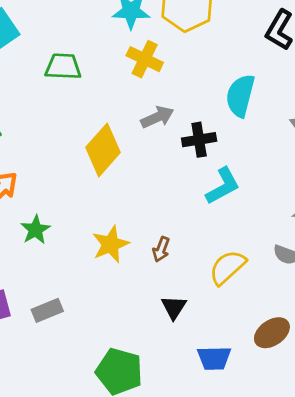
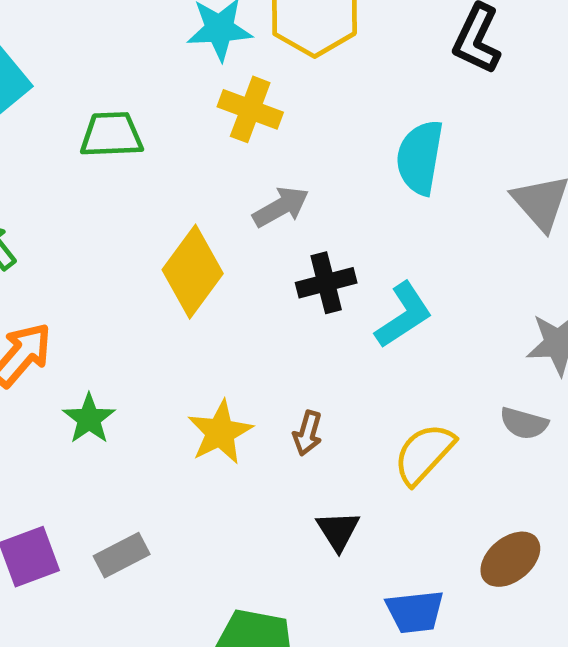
black cross: (199, 140) -> (326, 283), moved

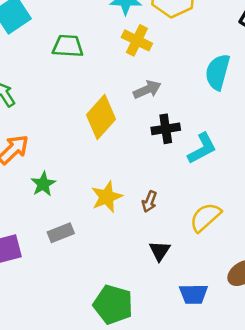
gray rectangle: (122, 555) -> (61, 233), moved

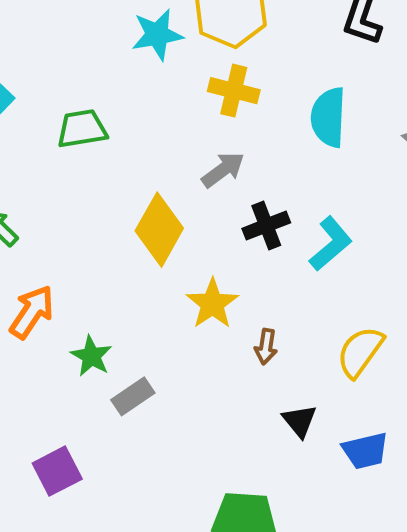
yellow cross: (137, 40) -> (234, 91), moved
yellow star: (107, 197) -> (212, 304), moved
gray rectangle: (61, 233) -> (133, 396), moved
blue trapezoid: (193, 294) -> (365, 451), moved

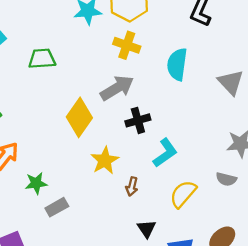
gray arrow: (223, 170) -> (117, 88), size x1.4
cyan L-shape: (331, 244) -> (165, 153), moved
green star: (91, 356) -> (36, 183), turned 30

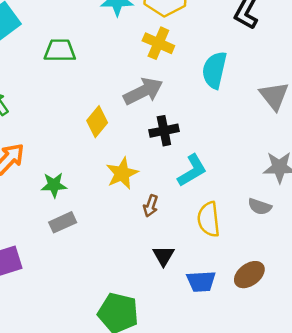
yellow diamond: (79, 117) -> (97, 122), size x0.7
green star: (36, 183) -> (54, 185), moved
yellow semicircle: (183, 194) -> (209, 219), turned -52

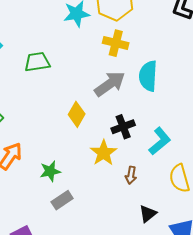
cyan semicircle: (214, 70) -> (148, 76), moved
black cross: (164, 131) -> (123, 127), moved
black triangle: (163, 256) -> (148, 214), turned 30

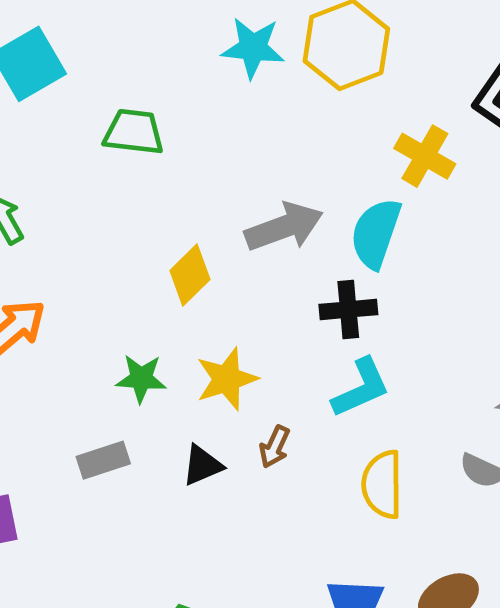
yellow cross: (116, 43) -> (425, 156), moved
black cross: (123, 127) -> (348, 309), moved
green star: (50, 171) -> (141, 378), moved
black triangle: (148, 214) -> (202, 465), moved

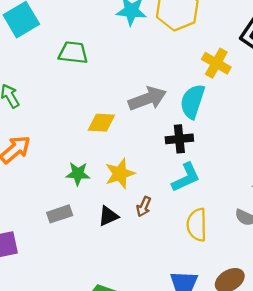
yellow diamond: (190, 275) -> (101, 123), turned 48

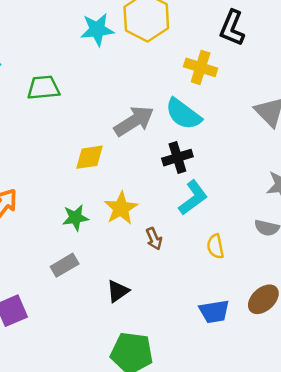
cyan semicircle: (192, 101) -> (183, 114), turned -60
brown arrow: (144, 207) -> (154, 239), turned -36
black triangle: (108, 216) -> (118, 291), moved
yellow semicircle: (197, 225) -> (215, 246), size x0.7

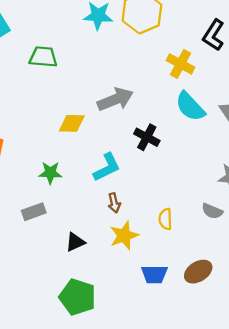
cyan semicircle: (183, 114) -> (190, 107), moved
black cross: (177, 158) -> (147, 137), turned 35
cyan L-shape: (193, 198) -> (107, 167), moved
yellow star: (121, 208) -> (124, 236), moved

